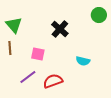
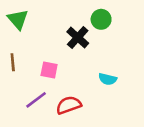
green circle: (99, 15) -> (101, 19), moved
green triangle: (14, 25) -> (18, 19), moved

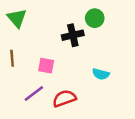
black cross: (78, 38) -> (73, 35), turned 35

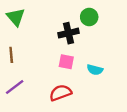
pink square: (46, 66) -> (66, 62), moved
purple line: (34, 94) -> (15, 87), moved

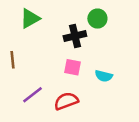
green triangle: (16, 17) -> (30, 19), moved, turned 42
purple line: (15, 87) -> (32, 95), moved

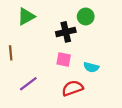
red semicircle: (66, 101) -> (72, 88), moved

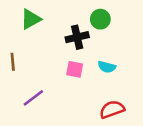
cyan semicircle: (91, 67) -> (107, 67), moved
red semicircle: (72, 88) -> (112, 109), moved

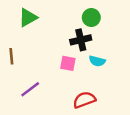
black cross: (77, 37) -> (81, 40), moved
red semicircle: (112, 109) -> (84, 100), moved

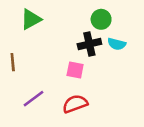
cyan semicircle: (97, 61) -> (117, 44), moved
red semicircle: (84, 100) -> (75, 104), moved

